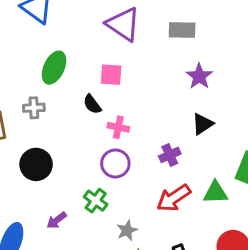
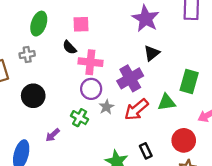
purple star: (199, 76) -> (146, 19), size x1.4
pink cross: (118, 127) -> (90, 62), size x1.5
purple cross: (170, 155) -> (130, 78), size x1.6
gray star: (127, 230) -> (106, 107), moved

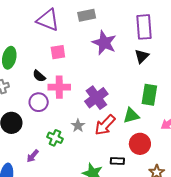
pink square: (81, 24) -> (58, 52), moved
black triangle: (152, 53) -> (142, 56), moved
purple circle: (91, 89) -> (39, 102), moved
red circle: (184, 140) -> (140, 144), moved
black rectangle: (146, 151) -> (117, 161), turned -56

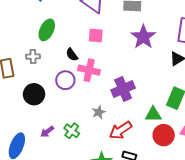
red arrow: (105, 125) -> (121, 130), moved
green cross: (55, 138) -> (72, 131), moved
red circle: (140, 144) -> (164, 135), moved

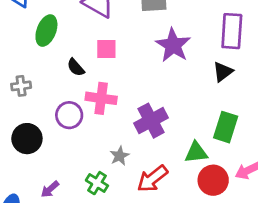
green ellipse: (47, 30) -> (46, 31), moved
black semicircle: (72, 55) -> (76, 67), moved
green cross: (72, 131) -> (97, 183), moved

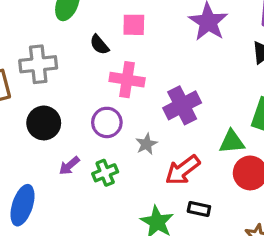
gray cross: (21, 86) -> (38, 64), size x1.6
purple circle: (69, 115) -> (107, 122), moved
green cross: (97, 183) -> (105, 173), moved, turned 35
purple arrow: (50, 189) -> (69, 166), moved

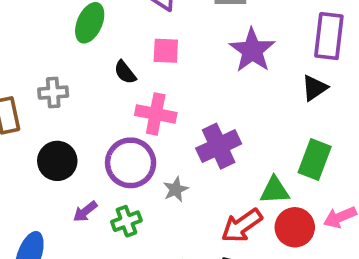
gray cross: (38, 64) -> (53, 93), size x0.7
purple circle: (107, 122) -> (131, 163), size x1.4
red arrow: (183, 170) -> (242, 226), moved

